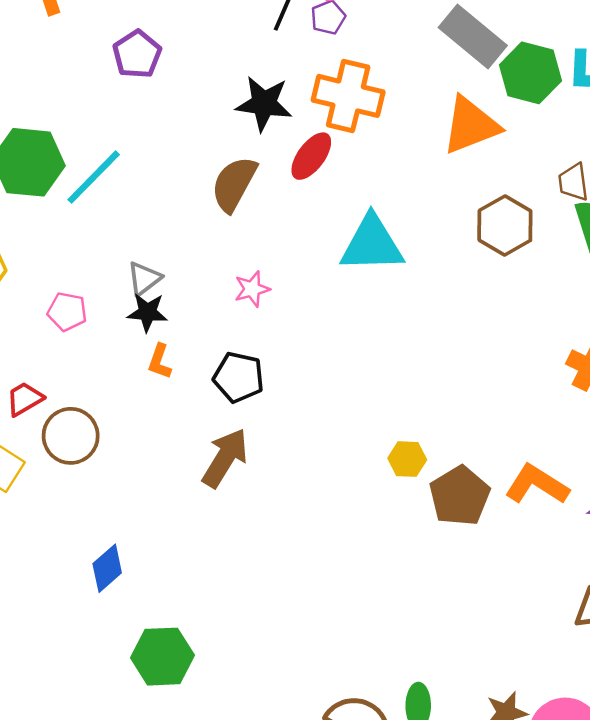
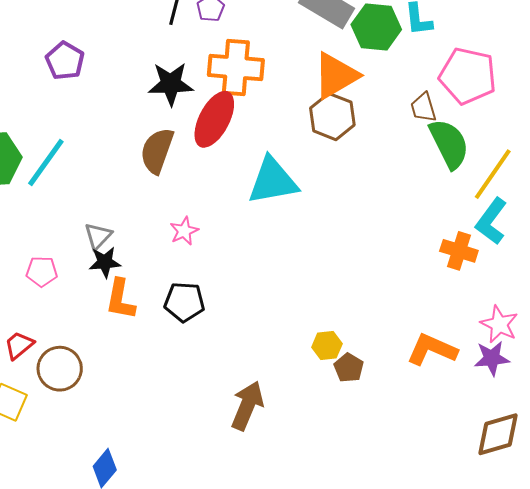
red ellipse: (311, 156) -> (214, 119), size x1.4
brown hexagon: (505, 225) -> (332, 117), moved
orange L-shape: (160, 362) -> (120, 299), size x1.5
brown arrow: (225, 458) -> (247, 406), moved
brown pentagon: (460, 496) -> (349, 368), moved, size x0.6

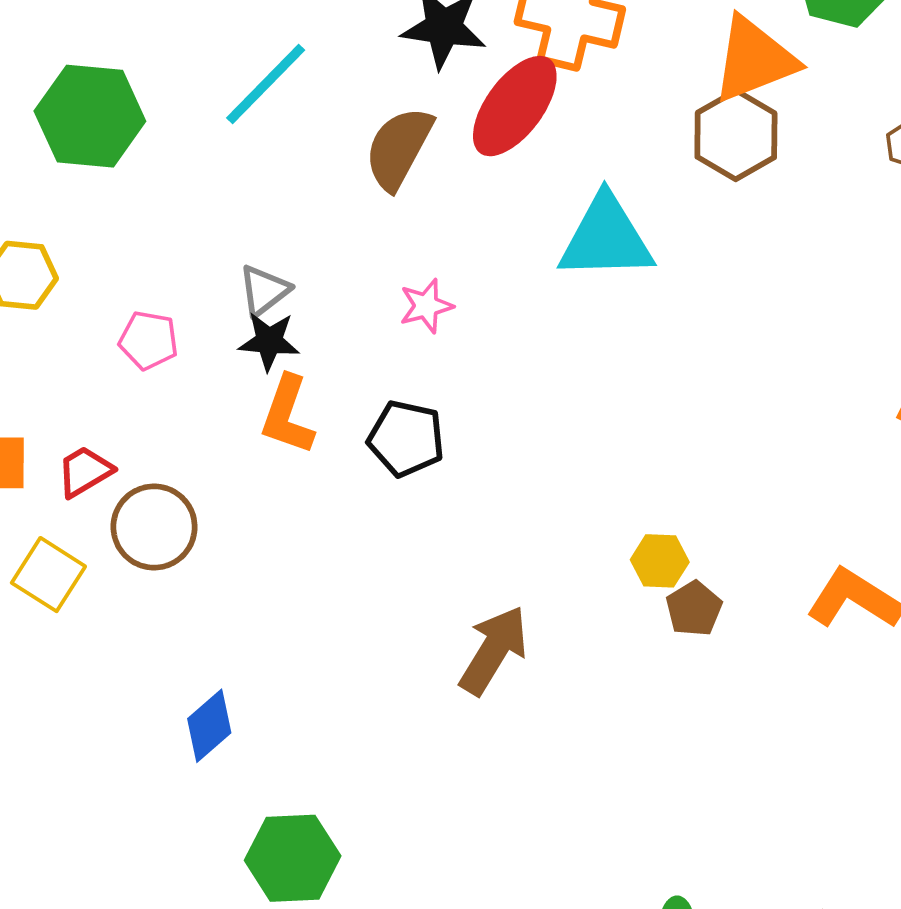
cyan line: (46, 163) -> (266, 84), moved

